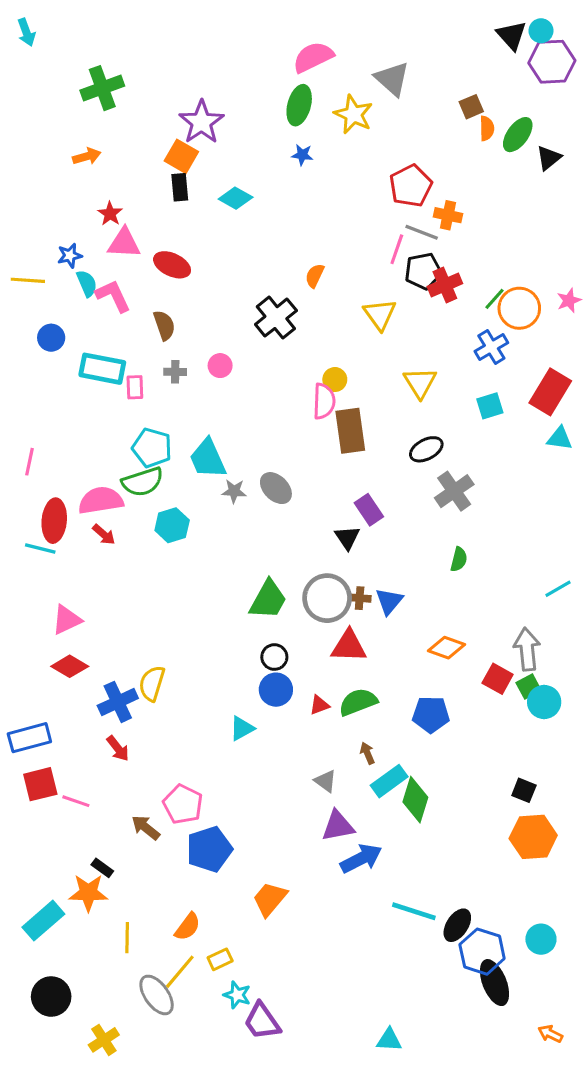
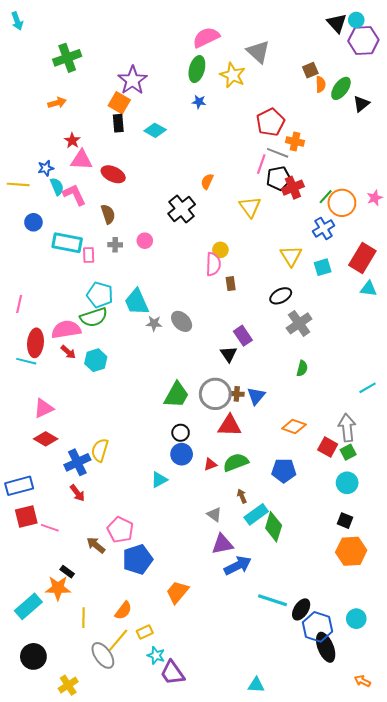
yellow triangle: (420, 383) -> (291, 256), moved
brown rectangle: (350, 431) -> (231, 284), size x0.5
cyan hexagon: (172, 525) -> (96, 360), moved
cyan circle: (544, 702) -> (347, 483), moved

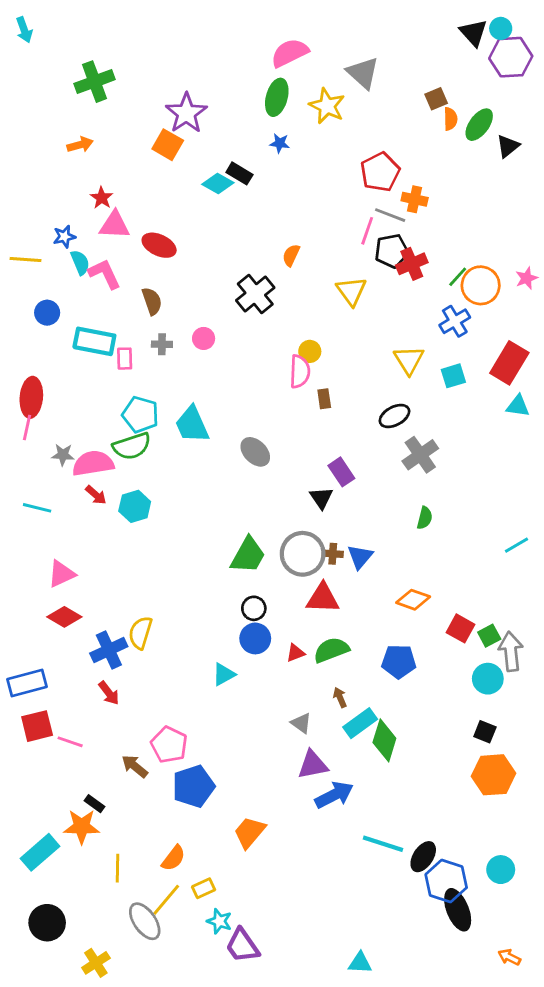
black rectangle: (118, 123) -> (239, 173), moved, turned -54
gray star: (154, 323) -> (63, 455), moved
red ellipse: (35, 343) -> (31, 397), moved
gray arrow: (347, 428) -> (511, 651), moved

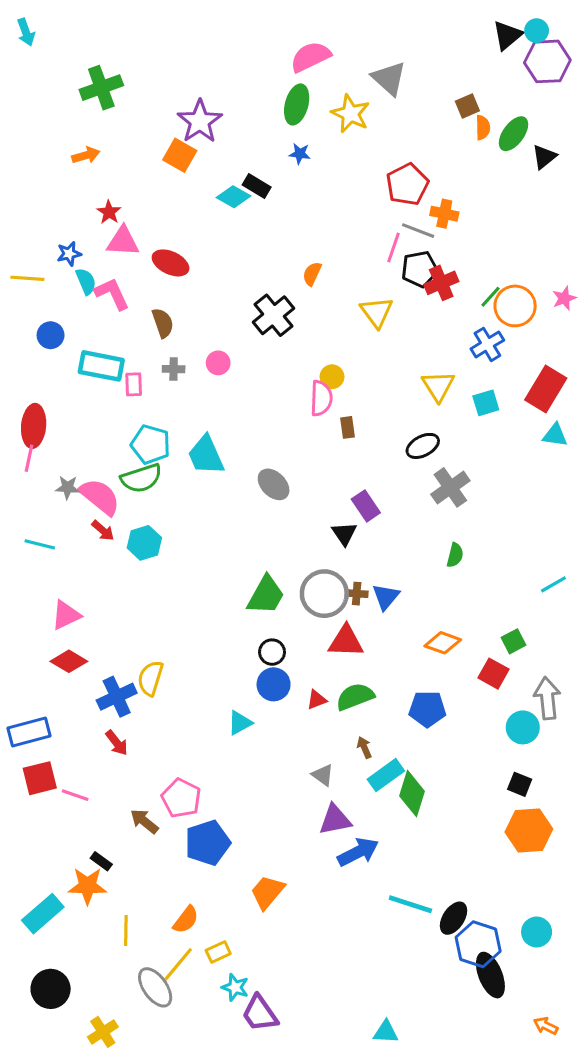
black triangle: (473, 33) -> (507, 35), turned 32
pink semicircle: (93, 463) -> (100, 497), turned 48
green square: (489, 636) -> (513, 641), moved

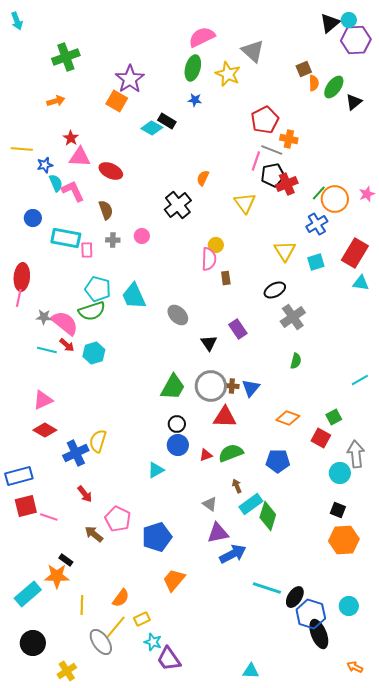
yellow line: (27, 278) -> (22, 149), moved
black triangle: (344, 534) -> (209, 343), moved
cyan line: (40, 544) -> (47, 350), moved
red arrow: (117, 743) -> (85, 494), moved
blue pentagon: (207, 843) -> (157, 537), moved

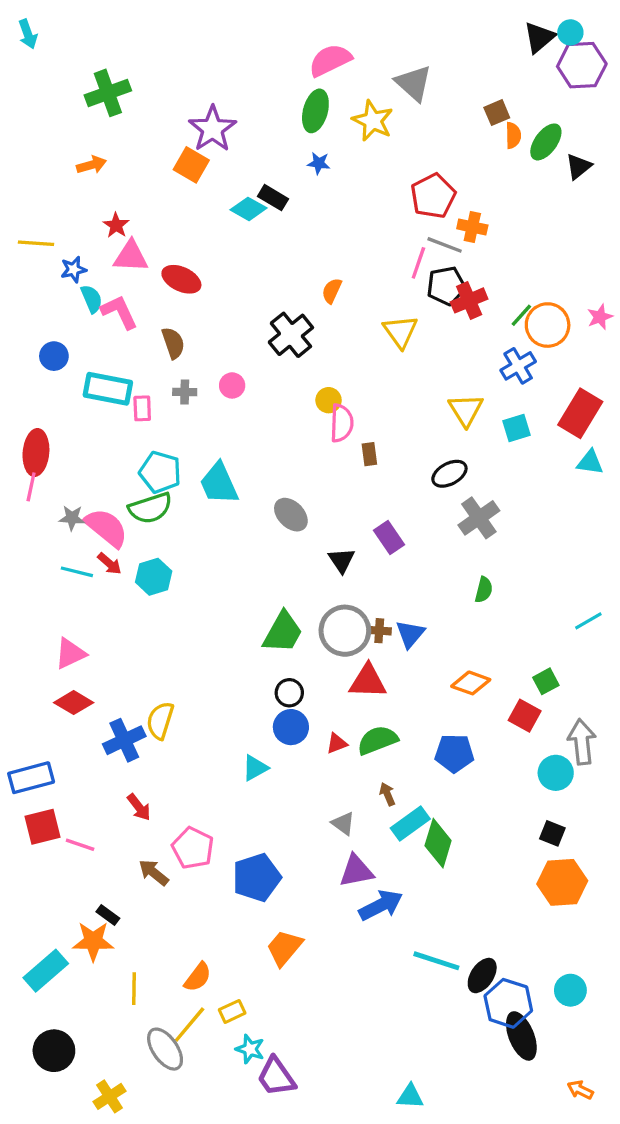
yellow circle: (216, 245) -> (329, 400), moved

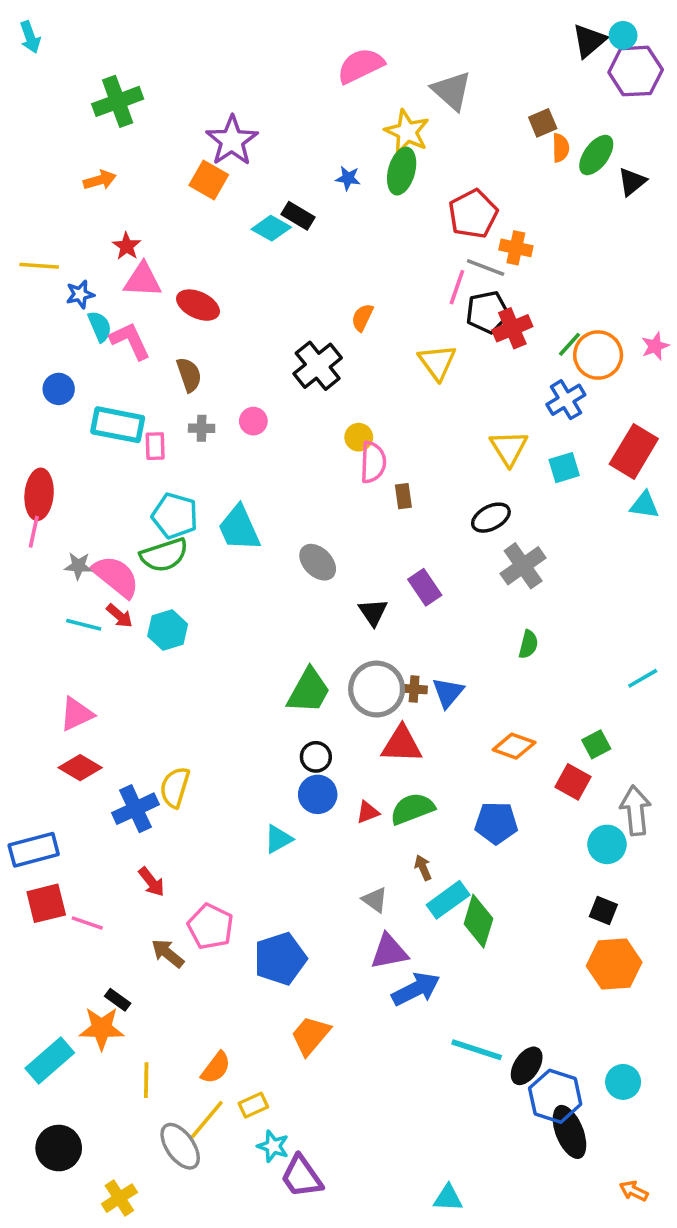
green ellipse: (315, 111) -> (402, 171), moved

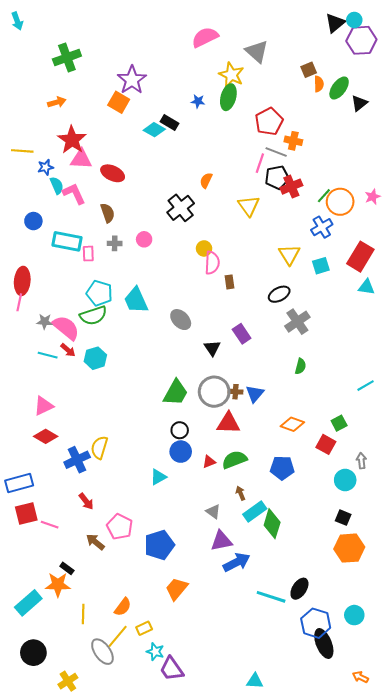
red star: (127, 246) -> (72, 140), size x1.8
gray arrow: (636, 810) -> (361, 461), size x0.6
black ellipse: (527, 1066) -> (299, 589), moved

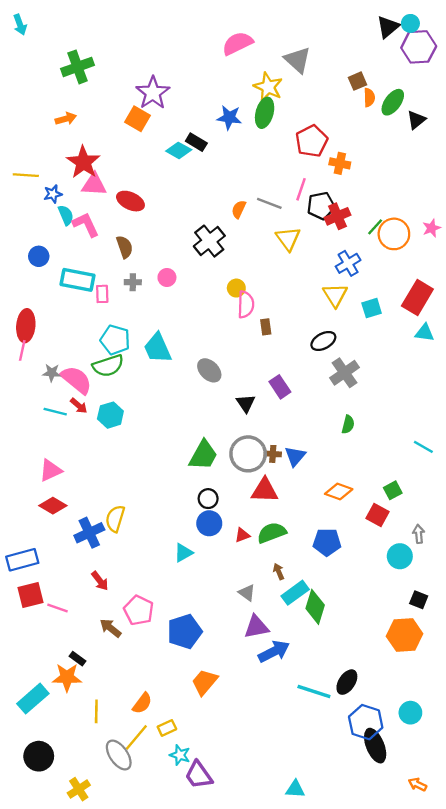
blue star: (198, 101) -> (229, 118), size x1.5
gray line: (276, 152) -> (269, 203), moved
blue cross: (322, 227) -> (348, 263), moved
cyan line: (365, 386) -> (423, 447), turned 60
black square: (343, 518) -> (419, 600), moved

